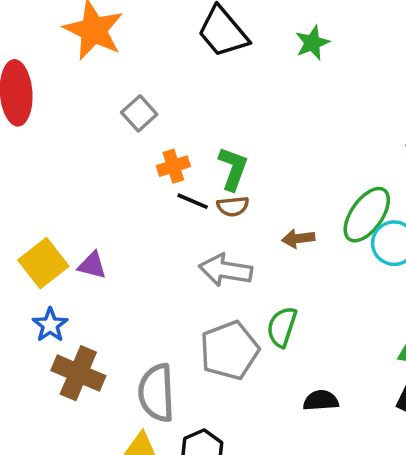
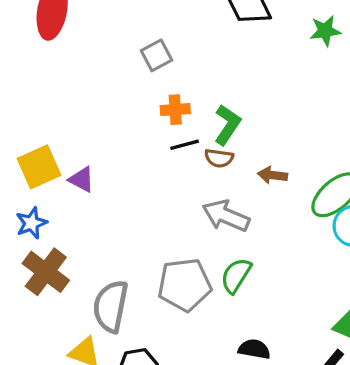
black line: (193, 201) -> (185, 145), turned -52
brown arrow: (298, 239) -> (273, 175), moved
gray arrow: (226, 270) -> (226, 216), moved

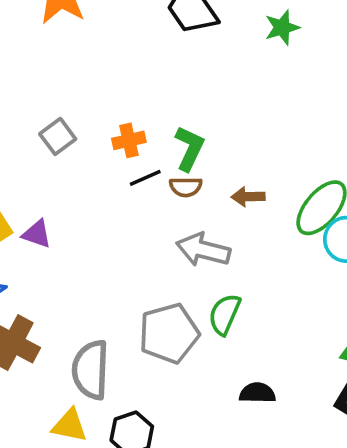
gray square: (157, 55) -> (58, 136), moved

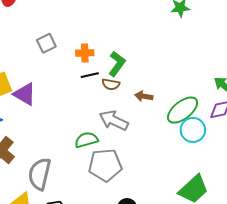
purple triangle: (37, 234) -> (25, 94), size x1.4
green semicircle: (225, 314) -> (86, 140), moved, turned 40
gray pentagon: (169, 333) -> (105, 165), moved

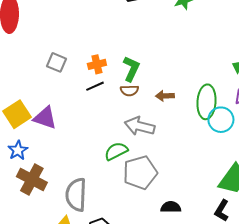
gray square: (46, 43) -> (57, 62), turned -30
black line: (90, 75) -> (95, 86), moved
green ellipse: (183, 110) -> (206, 102), turned -36

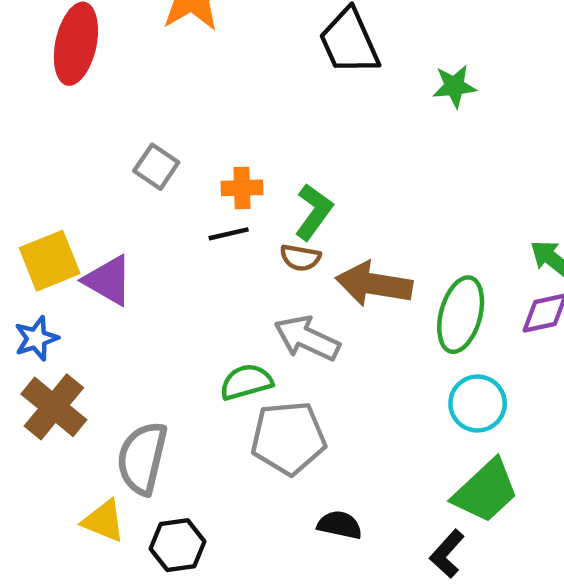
brown arrow: (165, 96) -> (374, 284), size x1.8
cyan circle: (221, 120) -> (478, 403), moved

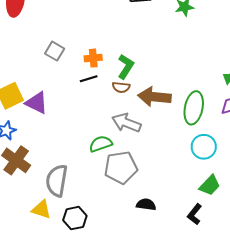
green trapezoid: (486, 491) -> (210, 185), size x0.7

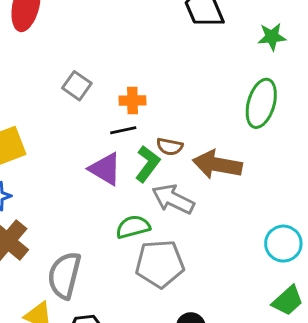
green L-shape: (126, 67) -> (148, 164), moved
purple triangle: (37, 103) -> (105, 169), moved
green ellipse: (194, 108) -> (261, 103), moved

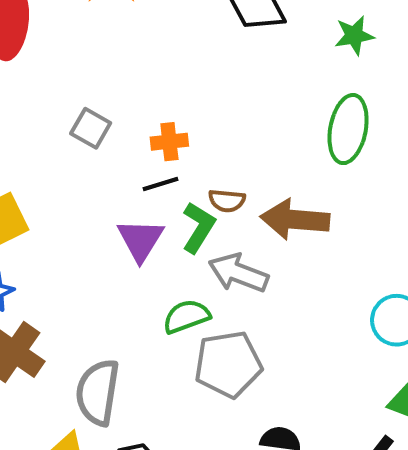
purple triangle: (105, 169) -> (140, 240), turned 36

